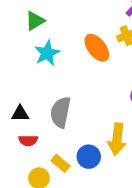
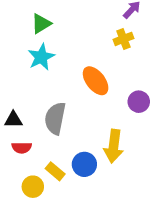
green triangle: (35, 21) -> (41, 24), moved
orange ellipse: (97, 48) -> (96, 81), moved

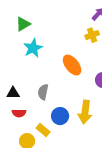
green triangle: (41, 24) -> (23, 24), moved
gray semicircle: (55, 118) -> (43, 92), size x0.7
blue circle: (84, 164) -> (60, 116), moved

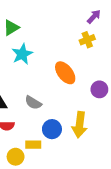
gray semicircle: (43, 92) -> (33, 103), turned -70
yellow rectangle: (43, 130) -> (33, 145), turned -40

